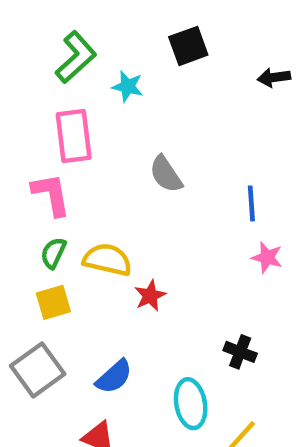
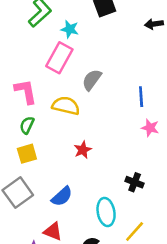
pink rectangle: (74, 136) -> (59, 58), moved, turned 36
gray semicircle: (166, 174) -> (92, 80), turned 70
yellow semicircle: (107, 260) -> (66, 106), moved

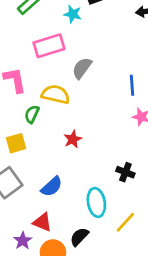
cyan star: (70, 29) -> (73, 14), moved
pink rectangle: (59, 58) -> (49, 46), turned 44
green semicircle: (27, 125) -> (32, 114), moved

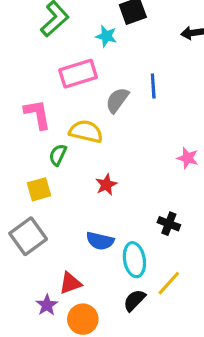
blue line: (132, 85) -> (153, 86), moved
blue semicircle: (52, 187) -> (100, 241), moved, turned 55
red triangle: (42, 222) -> (70, 283), turned -42
black semicircle: (79, 237) -> (134, 300), moved

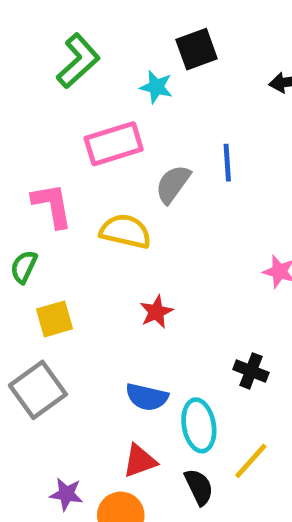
green semicircle: (58, 155) -> (24, 267), moved
red triangle: (70, 283) -> (140, 461), moved
black semicircle: (134, 300) -> (199, 487), turned 110
purple star: (47, 305) -> (66, 494), turned -30

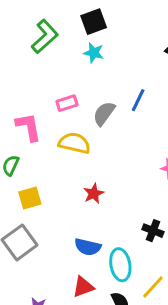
black square: (197, 49) -> (94, 22), moved
pink rectangle: (114, 144) -> (67, 103), moved, size x0.6
blue line: (227, 163) -> (138, 100), turned 30

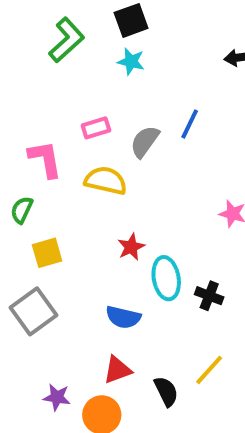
cyan ellipse: (120, 265) -> (166, 278), moved

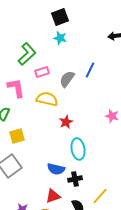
green L-shape: (67, 40) -> (27, 54), moved
red star: (131, 247) -> (66, 122), moved
black cross: (209, 296) -> (75, 179), moved, turned -32

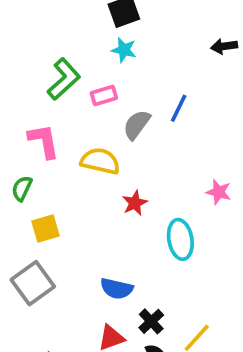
pink rectangle: (42, 72) -> (104, 95), moved
cyan ellipse: (78, 149) -> (180, 239), moved
black cross: (75, 179) -> (151, 321), moved, turned -32

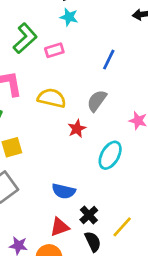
gray semicircle: (137, 125) -> (97, 101), moved
cyan ellipse: (180, 239) -> (110, 155), turned 40

